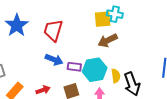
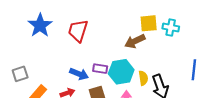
cyan cross: (115, 14) -> (171, 28), moved
yellow square: (103, 19) -> (149, 23), moved
blue arrow: (54, 60) -> (79, 74), moved

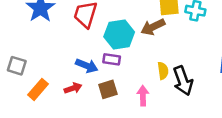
cyan hexagon: (121, 72) -> (119, 34), moved
gray square: (20, 74) -> (17, 66), turned 35

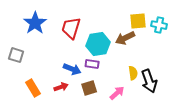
gray square: (17, 66) -> (16, 55), moved
orange rectangle: (38, 89) -> (33, 88), turned -72
pink arrow: (143, 96) -> (117, 93), turned 49

